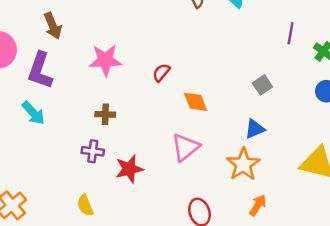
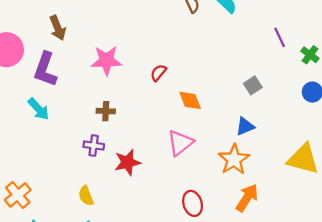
purple line: (291, 33) -> (280, 37), turned -36
orange arrow: (258, 205) -> (247, 198), size x1.4

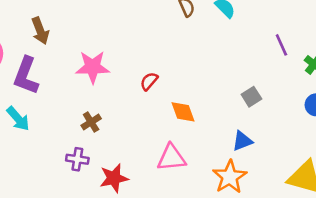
brown cross: (106, 111) -> (91, 122), turned -36
pink triangle: (180, 143) -> (172, 158), turned 32

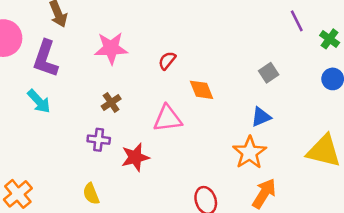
pink triangle: (172, 158) -> (168, 119), moved

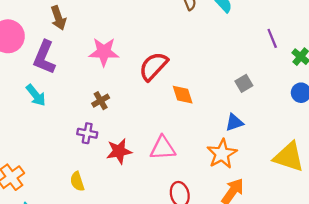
red semicircle: (167, 61) -> (153, 66), size x1.8
pink triangle: (168, 119) -> (163, 148), moved

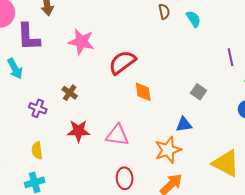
purple L-shape: (44, 57) -> (29, 37), turned -36
gray square: (244, 83) -> (198, 92), turned -35
brown cross: (101, 101) -> (70, 93), moved, turned -35
purple cross: (87, 133) -> (38, 108), moved

